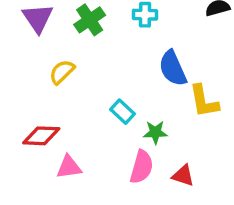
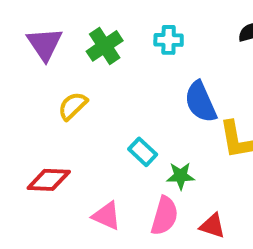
pink triangle: (69, 167) -> (107, 216), moved, turned 32

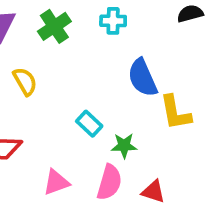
yellow semicircle: (73, 106) -> (25, 81), turned 104
pink triangle: (107, 216) -> (56, 182), turned -44

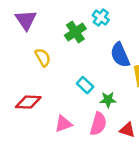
cyan cross: (113, 21) -> (101, 18), turned 35
green cross: (54, 26) -> (75, 32), moved

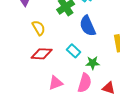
blue semicircle: (120, 55) -> (88, 26), moved
red diamond: (28, 102) -> (42, 54), moved

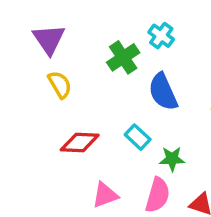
yellow semicircle: (39, 28) -> (60, 85), moved

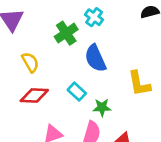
yellow semicircle: (60, 85) -> (30, 62), moved

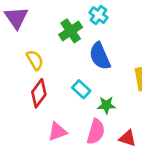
red diamond: (34, 95) -> (39, 93), turned -56

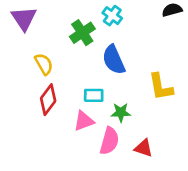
cyan rectangle: (81, 89) -> (94, 95), turned -42
pink triangle: (57, 132) -> (84, 121), moved

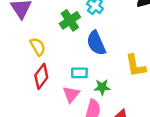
pink triangle: (84, 121) -> (71, 94), turned -30

